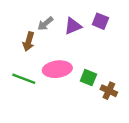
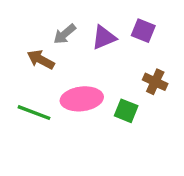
brown arrow: (29, 42) -> (41, 60), turned 102
brown cross: (109, 91) -> (155, 82), moved

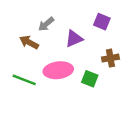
purple triangle: (104, 37) -> (74, 39), moved
brown cross: (155, 82) -> (110, 58), turned -35

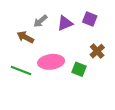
purple triangle: (74, 39) -> (65, 23), moved
brown cross: (110, 58) -> (97, 51), turned -32

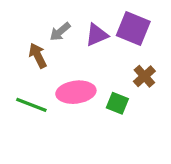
purple square: (90, 19) -> (133, 28), size x1.5
brown arrow: (25, 37) -> (38, 56), turned 35

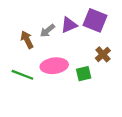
gray arrow: (60, 32) -> (47, 31), moved
green square: (117, 103) -> (84, 74), turned -35

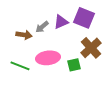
brown arrow: (27, 40) -> (24, 35), turned 126
brown cross: (103, 54) -> (91, 48), size x1.5

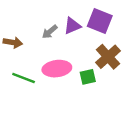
brown arrow: (24, 35) -> (13, 42), moved

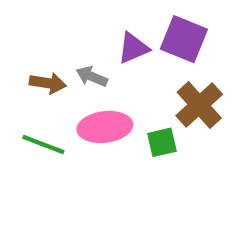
gray arrow: (50, 32) -> (92, 77), moved, turned 63
brown arrow: (13, 42) -> (48, 83), moved

